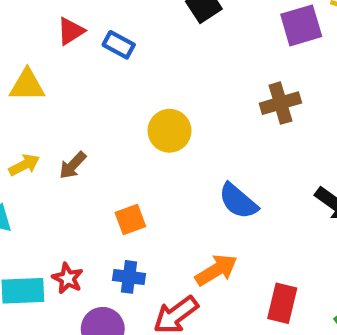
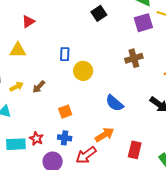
red triangle: (71, 31) -> (28, 22), moved
blue rectangle: (119, 45) -> (65, 54), moved, turned 64

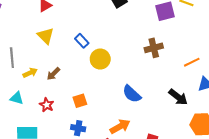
yellow triangle: (18, 50) -> (46, 36), moved, turned 42
blue rectangle: (65, 54) -> (82, 41), turned -48
red star: (36, 138) -> (47, 105), moved

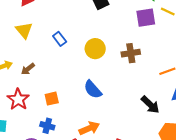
yellow circle: (100, 59) -> (95, 49), moved
blue semicircle: (132, 94) -> (93, 89), moved
red star: (47, 105) -> (18, 99), size x1.5

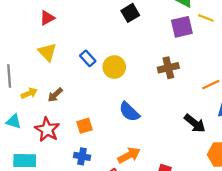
yellow circle: (95, 49) -> (114, 67), moved

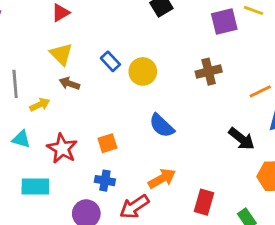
brown arrow: (55, 95) -> (69, 83), moved, turned 63

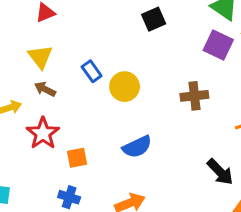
purple square: (224, 22) -> (218, 45), turned 32
blue semicircle: (162, 126) -> (137, 147), turned -76
red star: (62, 148) -> (43, 133), moved

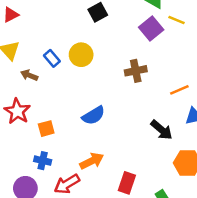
purple square: (218, 45) -> (151, 28), turned 30
yellow circle: (125, 87) -> (81, 55), moved
brown arrow: (45, 89) -> (29, 75), moved

